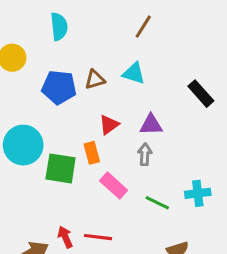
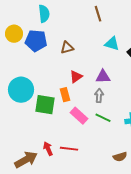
brown line: (143, 27) -> (98, 14), turned -49
cyan triangle: (134, 73) -> (112, 44), moved
blue pentagon: (59, 87) -> (36, 41), moved
green line: (157, 203) -> (103, 118), moved

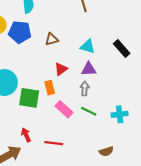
cyan triangle: (112, 44) -> (88, 46), moved
red arrow: (48, 149) -> (26, 135), moved

